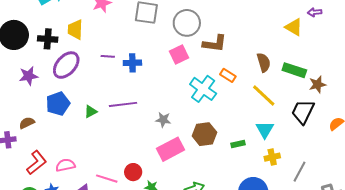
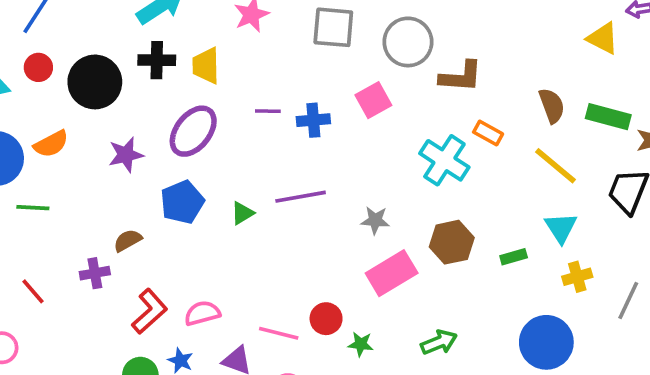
black cross: (48, 39) -> (157, 60), moved
pink square: (179, 55) -> (373, 100), moved

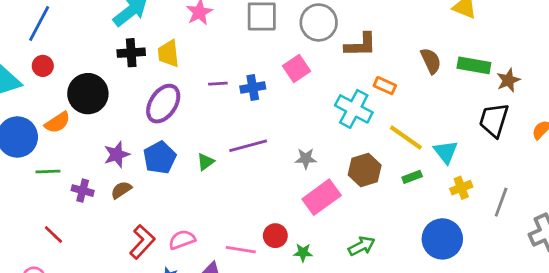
black circle: (95, 82) -> (88, 94), moved
purple star: (126, 155) -> (117, 154), moved
yellow line: (555, 166) -> (406, 137), moved
purple cross: (95, 273) -> (83, 191), moved, turned 30

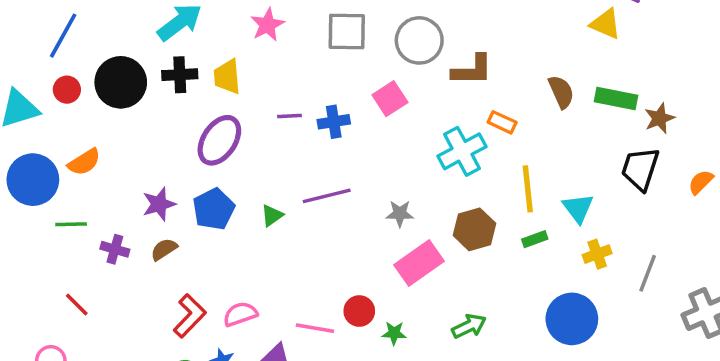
black circle: (88, 94) -> (121, 82), moved
cyan cross: (354, 109) -> (462, 151), turned 33
yellow line: (406, 137) -> (528, 189), turned 48

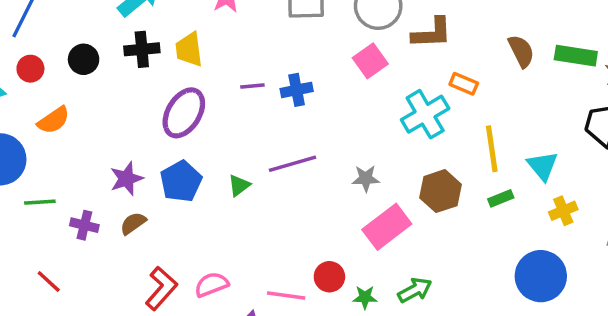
black circle: (121, 82) -> (84, 59), size x0.6
pink square: (390, 99) -> (370, 61), moved
orange semicircle: (84, 162) -> (54, 120), moved
green arrow: (469, 326) -> (415, 290), moved

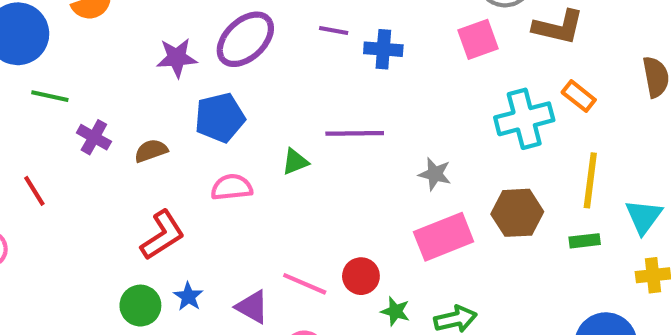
purple star: (126, 179) -> (177, 58), moved
green triangle: (239, 185) -> (295, 162), moved
pink semicircle: (211, 285) -> (232, 187), moved

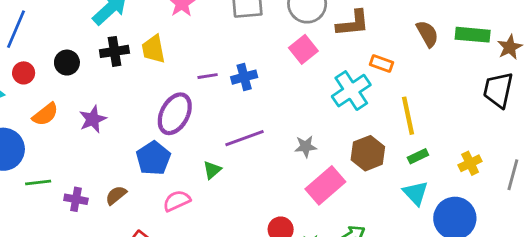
purple ellipse: (245, 39) -> (175, 114), moved
purple star: (177, 58) -> (93, 119), moved
cyan triangle: (644, 217) -> (416, 193), moved

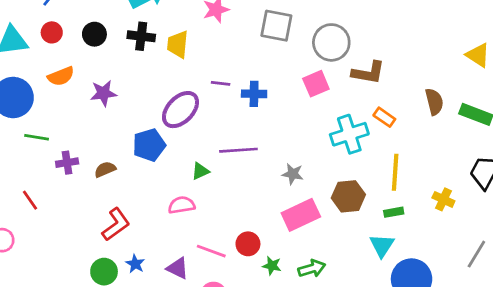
yellow cross: (470, 163) -> (443, 199), moved, turned 35
purple cross: (76, 199) -> (67, 163), turned -35
pink semicircle: (177, 201) -> (182, 205), moved

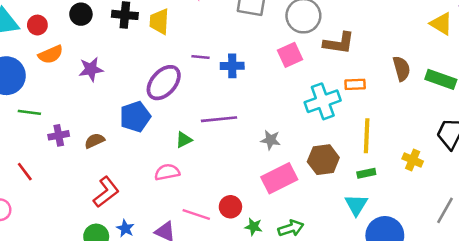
red circle: (52, 32) -> (37, 25), moved
orange rectangle: (384, 117) -> (355, 84), turned -36

